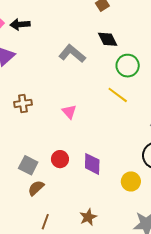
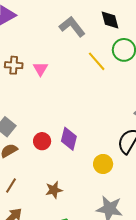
yellow line: (118, 95) -> (97, 61), moved
pink triangle: (69, 112) -> (40, 69), moved
red circle: (60, 159) -> (42, 141), moved

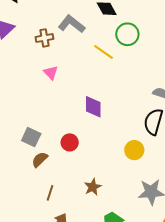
brown cross: (14, 65) -> (44, 38), moved
purple diamond: (69, 139) -> (93, 107), moved

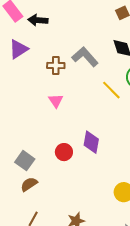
red circle: (70, 142) -> (64, 152), moved

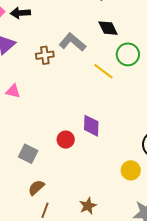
pink triangle: (56, 101) -> (13, 91), moved, turned -35
brown semicircle: (29, 184) -> (36, 188), moved

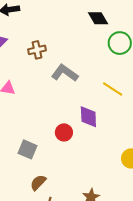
gray L-shape: (72, 42) -> (65, 73), moved
yellow line: (103, 71) -> (113, 89), moved

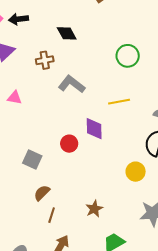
black diamond: (98, 18) -> (67, 33), moved
yellow line: (113, 89) -> (119, 102), turned -45

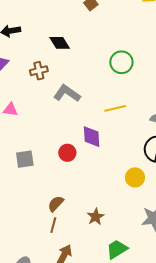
gray square: (32, 159) -> (25, 159), moved, turned -30
brown semicircle: (42, 193) -> (56, 204), moved

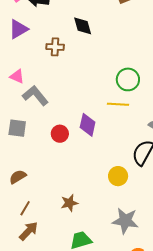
green circle: (121, 62) -> (128, 79), moved
gray L-shape: (67, 93) -> (35, 96), moved
brown semicircle: (56, 204) -> (18, 177), moved
brown line: (53, 225) -> (25, 208), moved

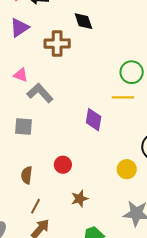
brown cross: (55, 47) -> (57, 44), size x1.4
red circle: (60, 134) -> (63, 165), moved
brown semicircle: (18, 177) -> (27, 175), turned -48

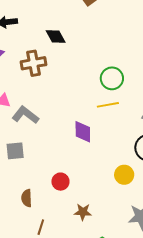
brown star: (80, 199) -> (83, 212), turned 30

